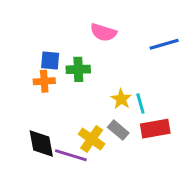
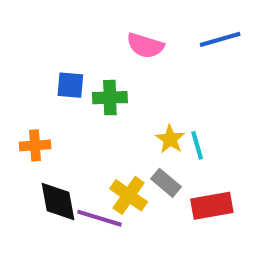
blue line: (164, 44) -> (220, 39), moved
orange cross: (44, 81) -> (35, 145), moved
red rectangle: (155, 129) -> (212, 206), moved

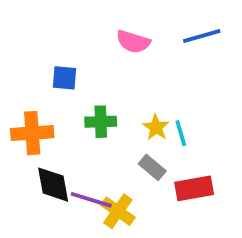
green cross: (110, 98) -> (101, 122), moved
orange cross: (35, 145) -> (32, 133), size x1.5
yellow cross: (129, 195) -> (118, 211), moved

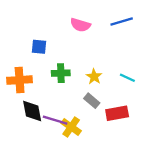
cyan line: (181, 133) -> (127, 78), moved, turned -49

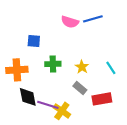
blue line: (122, 21) -> (93, 19), moved
cyan line: (127, 78) -> (111, 68), turned 32

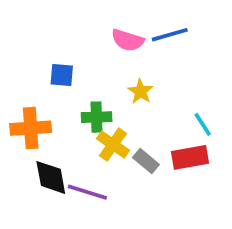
yellow star: (82, 67) -> (140, 91), moved
red rectangle: (102, 99) -> (190, 157), moved
yellow cross: (62, 111) -> (113, 145), moved

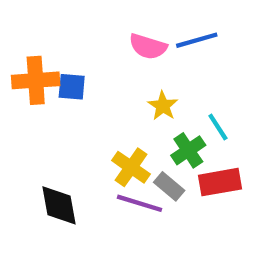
green cross: (97, 117) -> (188, 150), moved, turned -32
cyan line: (203, 124) -> (218, 127), moved
orange cross: (31, 128) -> (36, 80), moved
purple line: (87, 192) -> (140, 203), moved

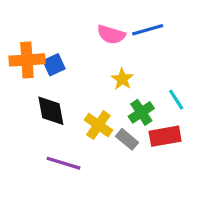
blue square: (72, 87) -> (54, 65), turned -30
cyan line: (218, 127) -> (176, 100), moved
purple line: (140, 203) -> (63, 163), moved
black diamond: (59, 205) -> (51, 111), moved

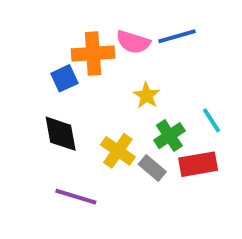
orange cross: (27, 60) -> (93, 53), moved

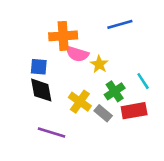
pink semicircle: (133, 42) -> (77, 54), moved
blue square: (64, 78) -> (39, 67), moved, turned 30

